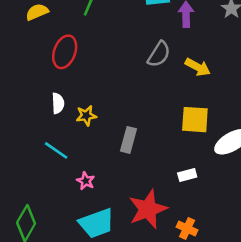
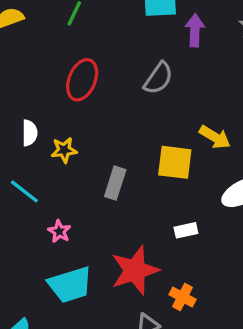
red ellipse: (65, 52) -> (82, 80), moved
yellow arrow: (198, 67) -> (215, 137), moved
yellow square: (195, 120) -> (175, 162), moved

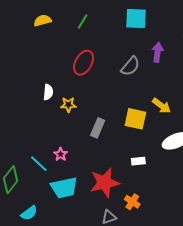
purple arrow: (195, 30) -> (158, 52), moved
cyan line: (24, 191) -> (39, 164), moved

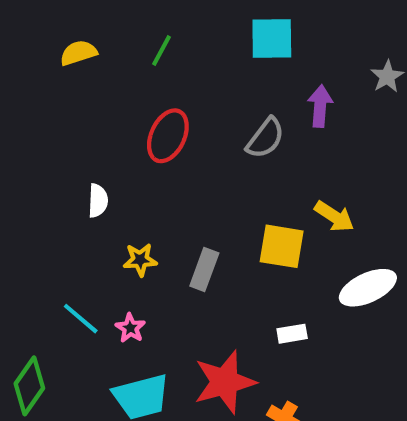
yellow star: (68, 105) -> (140, 260), moved
cyan line: (39, 164) -> (81, 319), moved

